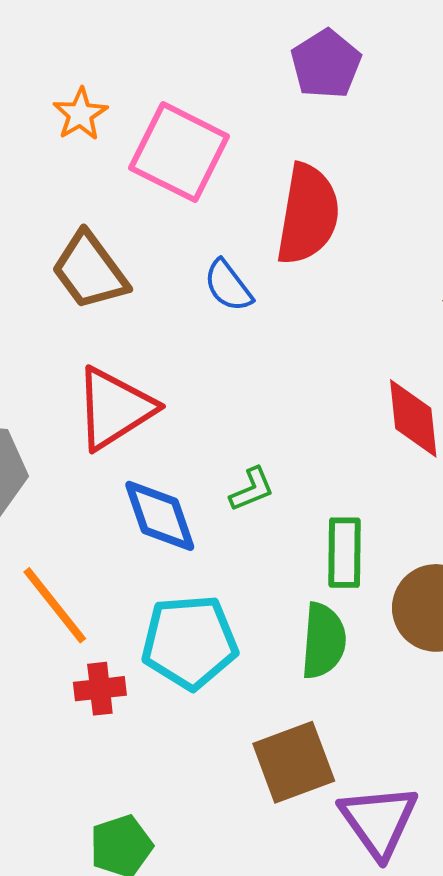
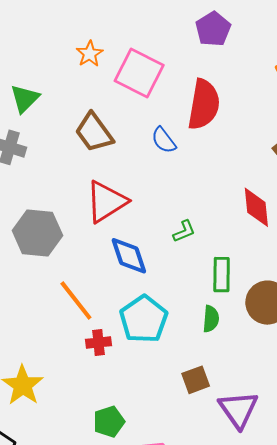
green L-shape: (252, 489) -> (184, 231), moved
green semicircle: (323, 641) -> (211, 319), size x0.7
cyan pentagon: (190, 642) -> (144, 319), turned -30
brown square: (294, 762) -> (196, 380), size x0.7

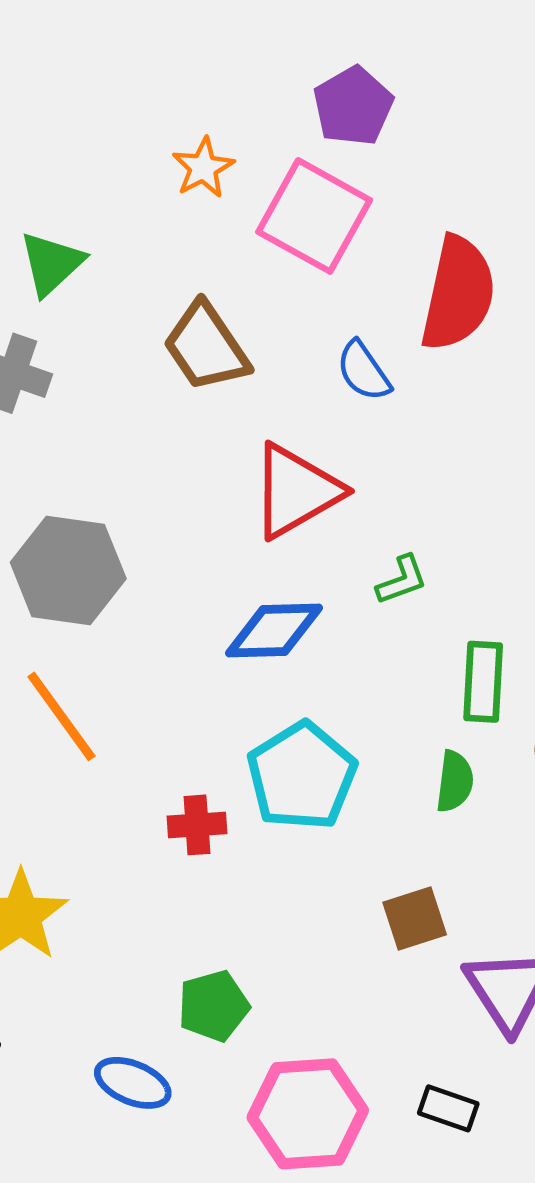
purple pentagon: (213, 29) -> (353, 106), moved
red triangle: (106, 202) -> (296, 491), moved
blue diamond: (129, 256) -> (274, 630), turned -75
orange line: (76, 300) -> (61, 716), moved

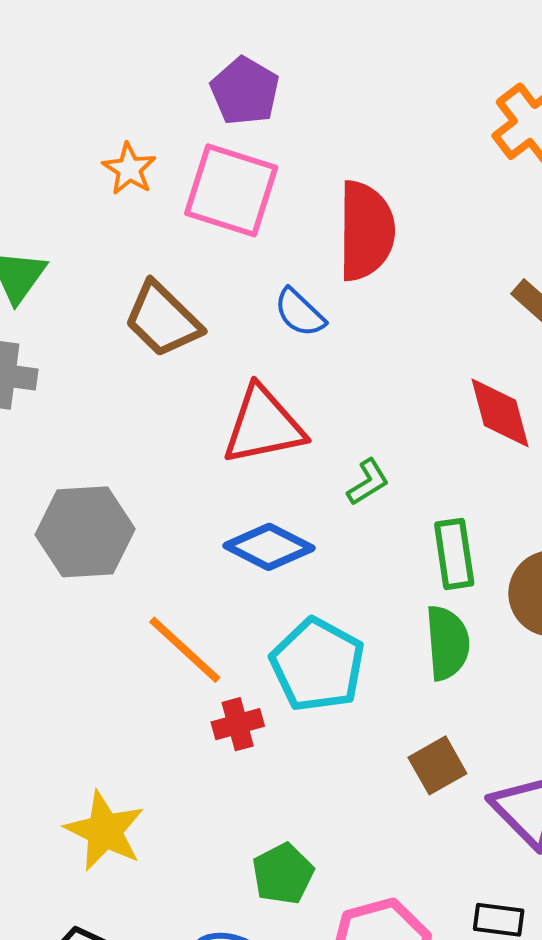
red triangle: (296, 491) -> (263, 426), turned 30
blue diamond: (274, 630) -> (269, 547), turned 40
orange line: (61, 716) -> (185, 650), moved
green semicircle: (455, 781) -> (447, 643), size x1.4

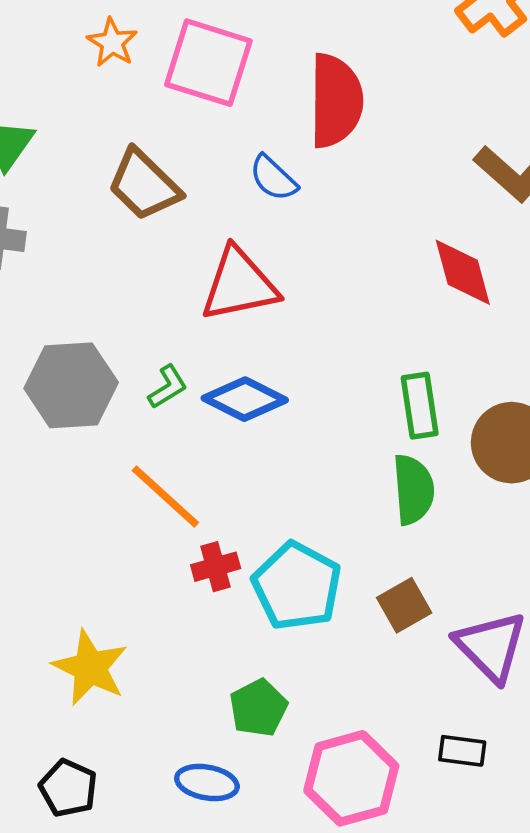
green L-shape: (368, 482) -> (168, 387), moved
cyan pentagon: (318, 665) -> (297, 586), moved

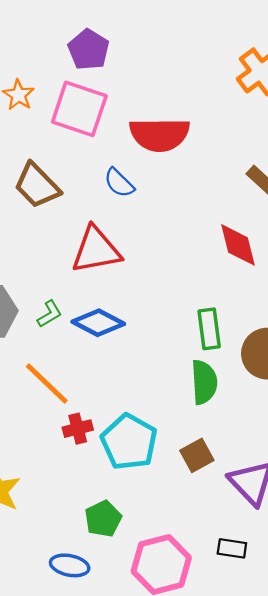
red semicircle: (336, 101) -> (160, 135), turned 88

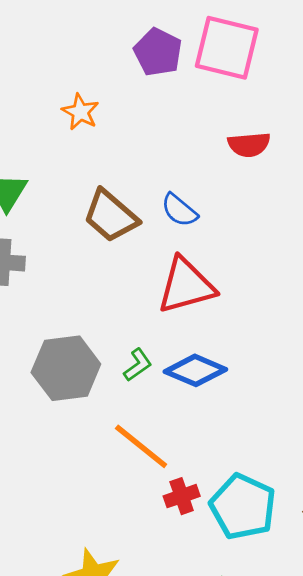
pink square: (79, 109) -> (227, 48), moved
red semicircle: (160, 135) -> (249, 145), size x0.6
blue semicircle: (119, 183) -> (179, 210), moved

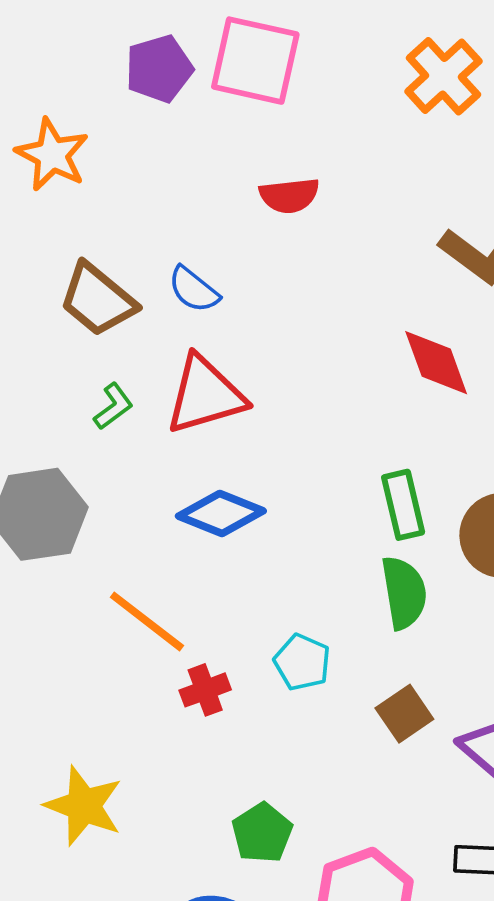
purple pentagon: (158, 52) -> (159, 69), turned 30
orange star: (80, 112) -> (52, 155), size x1.4
green L-shape: (138, 365) -> (113, 406), moved
cyan pentagon: (243, 507) -> (302, 662), moved, size x0.6

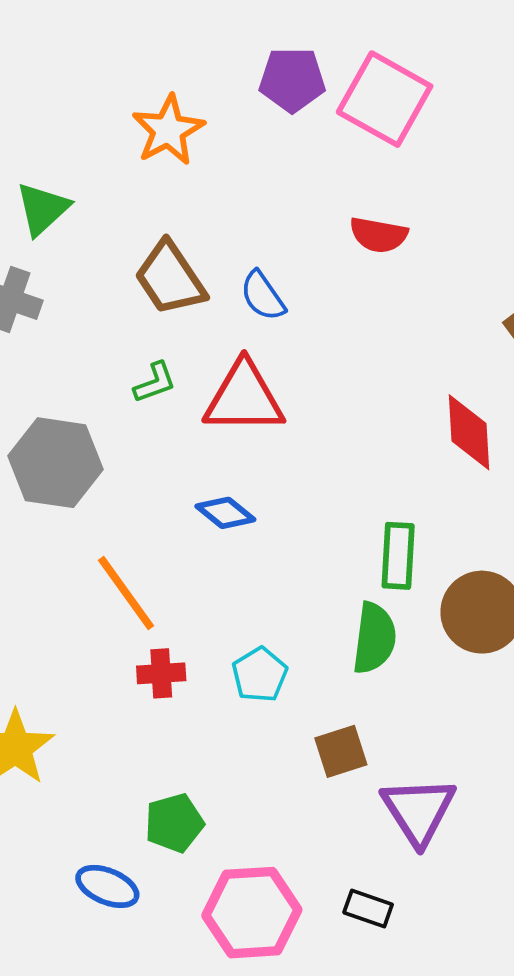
blue diamond: (221, 514) -> (225, 513), size x0.7

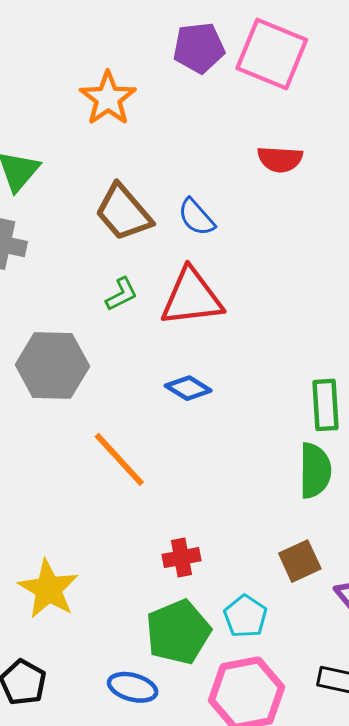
red cross: (161, 673) -> (182, 558), moved
cyan pentagon: (260, 675) -> (245, 616), moved
green pentagon: (174, 823) -> (178, 632), size x1.4

